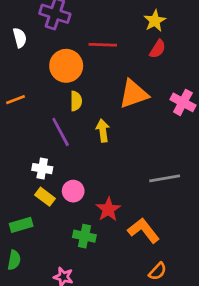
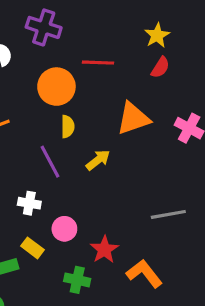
yellow arrow: (103, 131) -> (98, 160), turned 60
yellow rectangle: (45, 197) -> (32, 248), moved

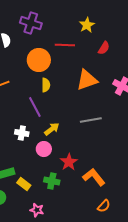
yellow star: (157, 35) -> (87, 25), moved
yellow arrow: (98, 160) -> (52, 129), moved
gray line: (168, 214) -> (91, 120), moved
yellow rectangle: (32, 248) -> (24, 184), moved

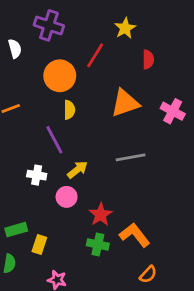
red line: (65, 45) -> (95, 55), turned -60
red semicircle: (104, 48) -> (148, 59), turned -32
green cross: (52, 181) -> (98, 244), moved
yellow rectangle: (24, 184) -> (39, 244), turned 72

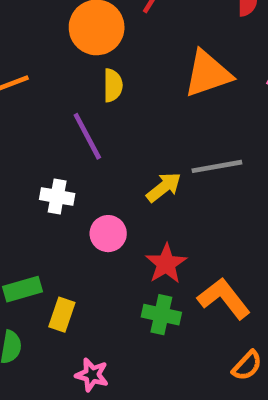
yellow arrow: (77, 170) -> (164, 187), moved

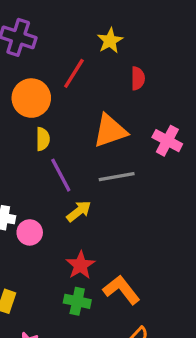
purple line: (87, 136) -> (61, 175), moved
gray line: (217, 166) -> (117, 177), moved
pink circle: (108, 234) -> (30, 232), moved

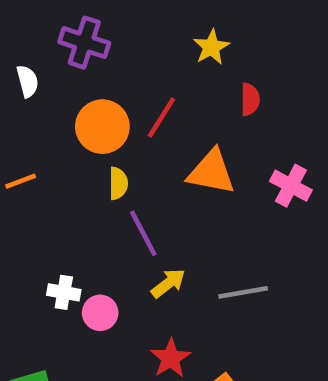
red line: (74, 73) -> (161, 118), moved
orange triangle: (110, 131) -> (211, 172), turned 30
gray line: (117, 177) -> (243, 292), moved

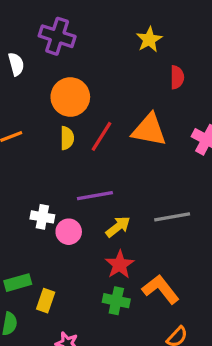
red line: (161, 118) -> (102, 136), moved
yellow semicircle: (118, 183) -> (67, 138), moved
purple line: (143, 233) -> (95, 196), moved, turned -72
yellow arrow: (168, 283) -> (118, 227), moved

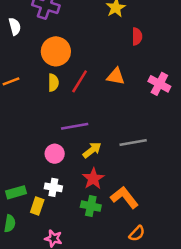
orange triangle: (149, 130) -> (116, 76), size x0.7
white cross: (42, 217) -> (53, 187), moved

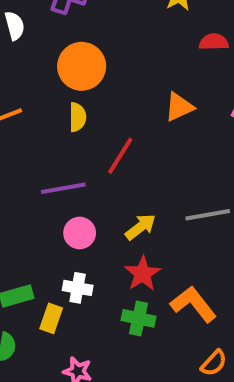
red semicircle: (137, 36) -> (214, 42), turned -91
orange triangle: (116, 76) -> (179, 107), turned -36
red line: (80, 81) -> (120, 156), moved
purple line: (75, 126) -> (63, 188), moved

